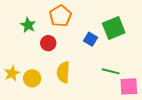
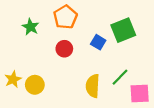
red circle: (48, 43) -> (64, 49), moved
green line: (111, 71) -> (120, 77), turned -60
yellow semicircle: (63, 72) -> (93, 86), moved

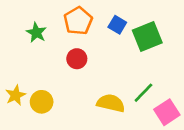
blue square: (98, 42) -> (117, 25), moved
yellow semicircle: (93, 86) -> (111, 103), turned 100
pink square: (140, 94) -> (167, 112), turned -30

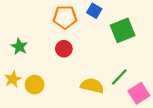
orange pentagon: (78, 21) -> (65, 17), turned 30
blue square: (117, 25) -> (94, 11), moved
green star: (36, 33) -> (19, 47), moved

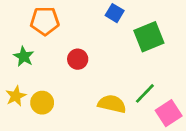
orange pentagon: (65, 17) -> (45, 21), moved

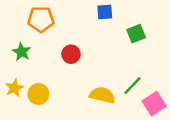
blue square: (115, 13) -> (105, 12), turned -35
green square: (149, 37) -> (136, 34), size x0.7

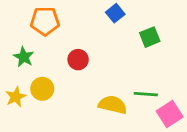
blue square: (105, 12) -> (115, 13), turned -35
green line: (132, 86) -> (146, 94), turned 50
yellow circle: (38, 94) -> (42, 89), moved

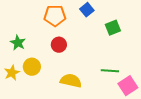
orange pentagon: (45, 21) -> (55, 16), moved
yellow semicircle: (113, 105) -> (71, 81), moved

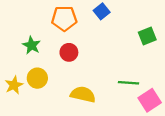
green square: (113, 28) -> (147, 36), moved
green star: (18, 43) -> (31, 45), moved

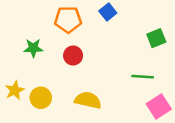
green star: (31, 45) -> (33, 48), turned -30
yellow circle: (37, 78) -> (41, 98), moved
green line: (129, 83) -> (143, 77), moved

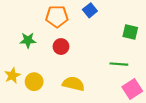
green square: (156, 38) -> (130, 32), turned 35

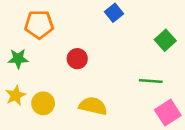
orange pentagon: (57, 17) -> (39, 25), moved
green square: (130, 32) -> (165, 40), turned 35
green star: (28, 40) -> (18, 59), moved

